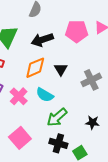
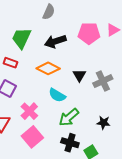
orange diamond: (35, 68) -> (48, 68), turned 50
black triangle: (61, 69) -> (79, 75), moved
pink cross: (19, 96) -> (29, 111), moved

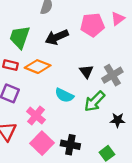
orange diamond: (48, 68) -> (38, 67), moved
green arrow: (69, 117) -> (95, 101), moved
black cross: (70, 143) -> (70, 145), moved

